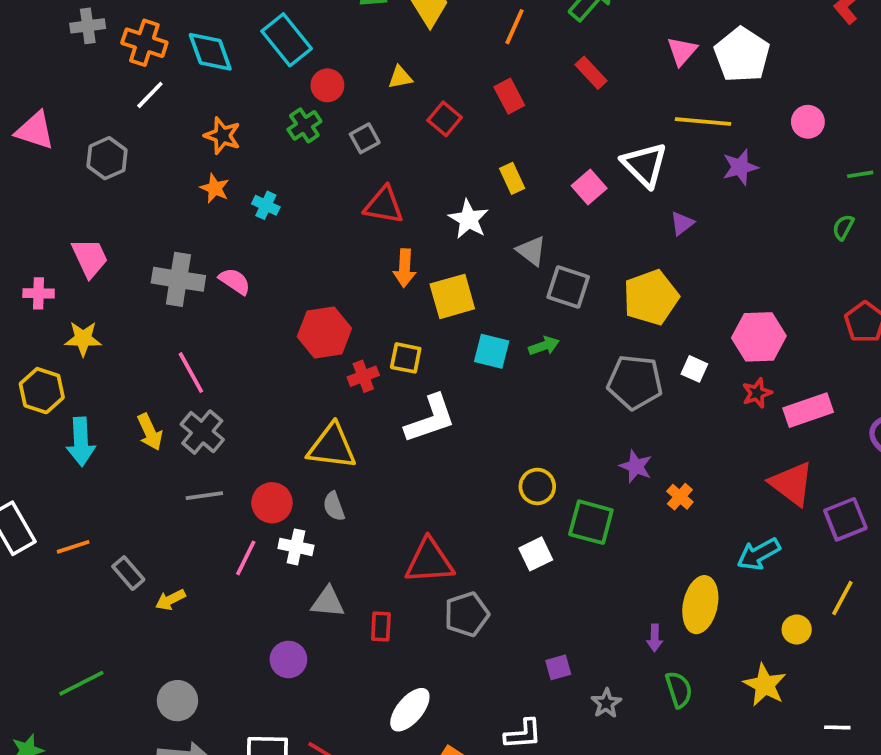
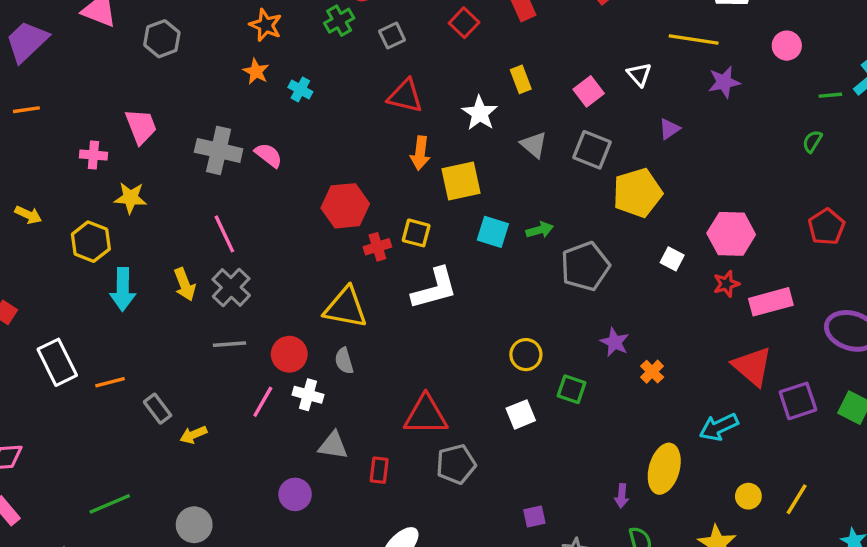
white triangle: (645, 165) -> (639, 75), size x0.6
gray square: (568, 287) -> (592, 150), moved
gray pentagon: (635, 382) -> (585, 266), moved, turned -30
green square: (591, 522) -> (572, 389), size x0.7
yellow line: (842, 598) -> (797, 499), moved

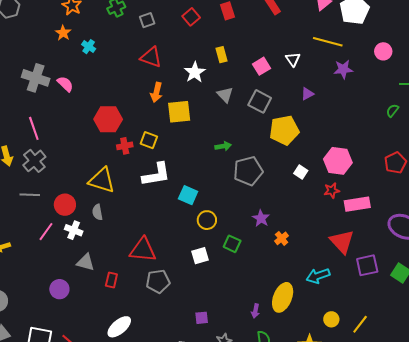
cyan square: (493, 232) -> (188, 195), moved

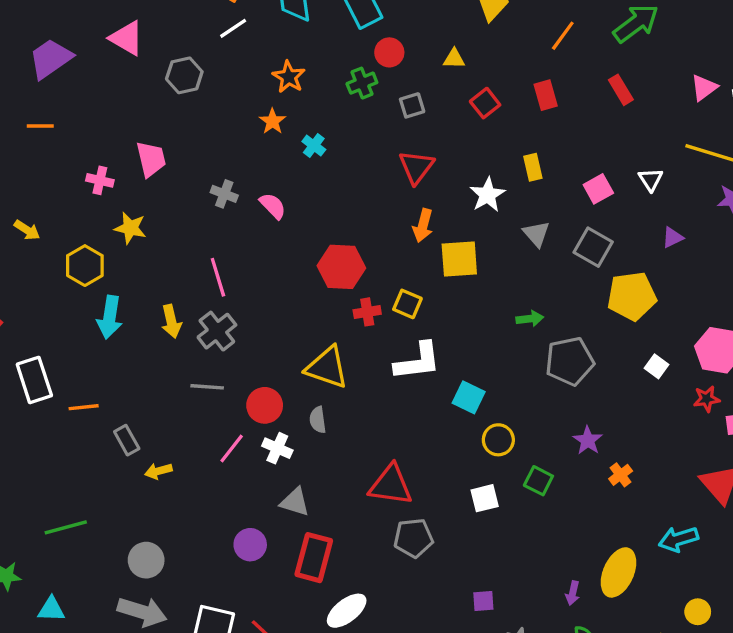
red triangle: (151, 57) -> (416, 167), turned 45
gray cross: (36, 78) -> (224, 194), size x0.6
red rectangle: (111, 280) -> (314, 558), moved, size x1.8

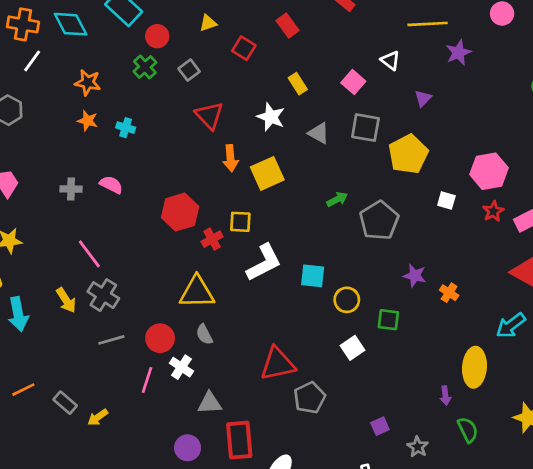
white cross: (277, 448) -> (181, 367), turned 30

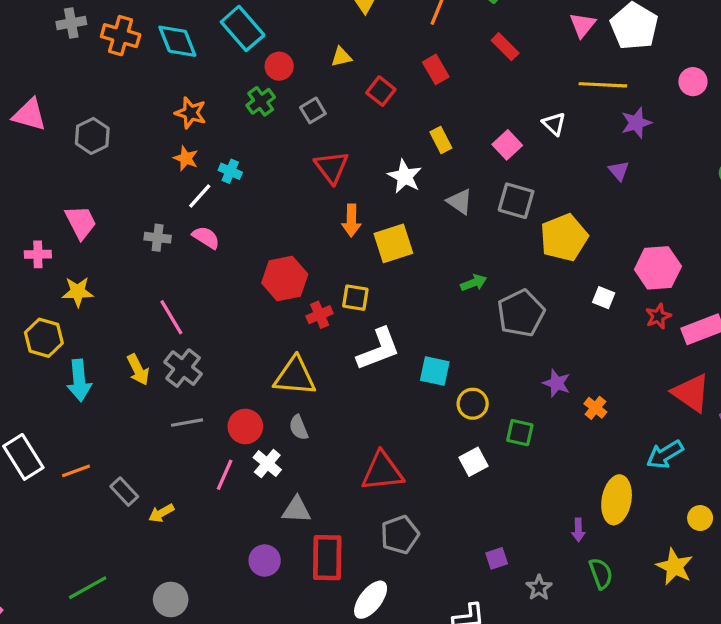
white line: (32, 61) -> (200, 196), moved
purple triangle: (423, 98) -> (619, 171), moved, turned -30
gray pentagon: (310, 398) -> (400, 535), moved

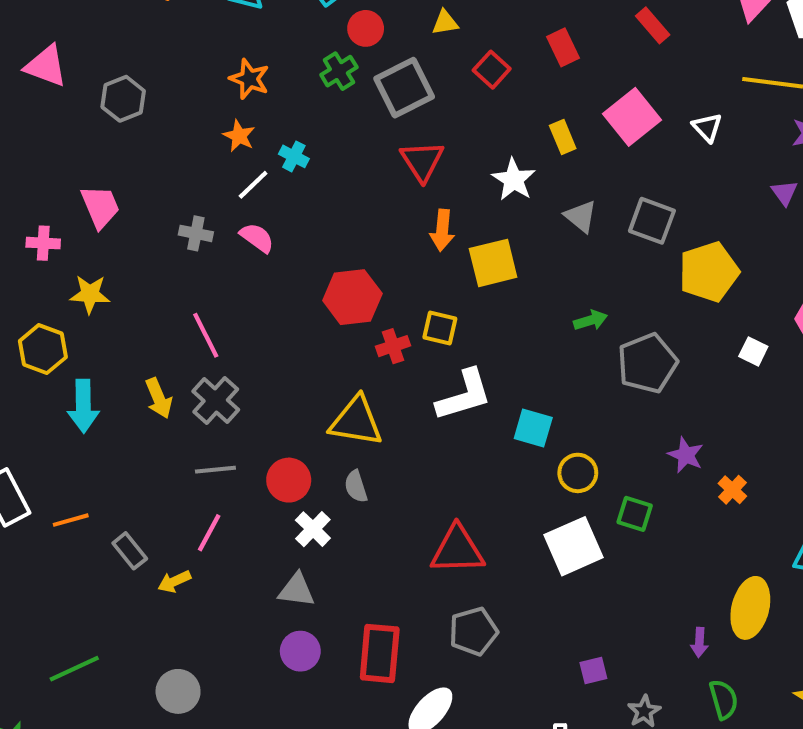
gray square: (313, 110) -> (404, 88), size x1.8
pink square: (507, 145) -> (632, 117), moved, size x1.5
white square: (474, 462) -> (573, 546), size x1.6
pink line: (225, 475) -> (209, 533), moved
gray triangle: (296, 510) -> (296, 590), moved

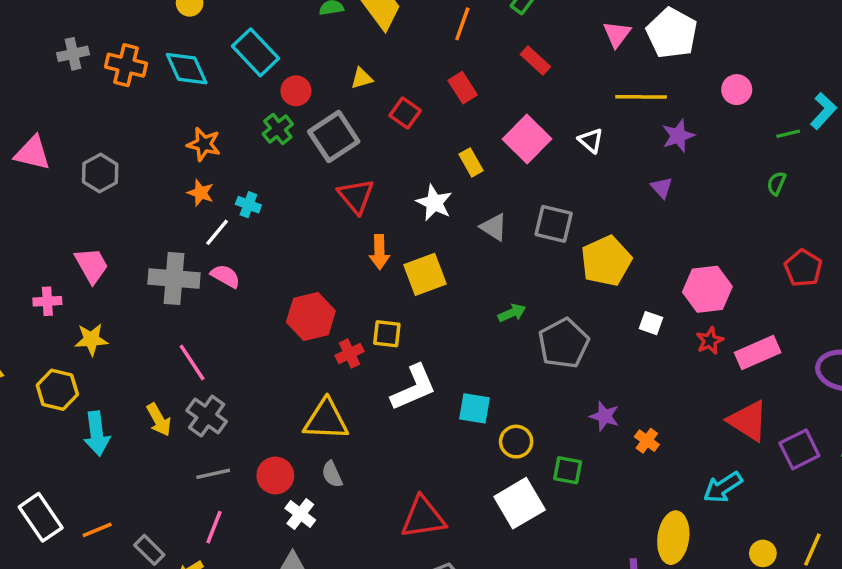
gray cross: (196, 233) -> (174, 278), size x1.8

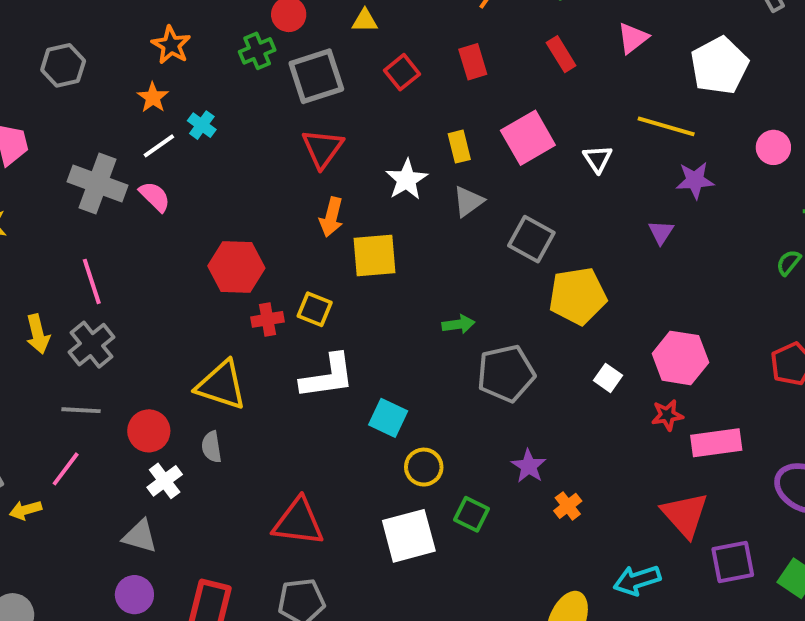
pink triangle: (617, 34) -> (633, 38), moved
gray hexagon: (100, 173) -> (63, 65), moved
gray triangle: (494, 227) -> (468, 201), moved, turned 36

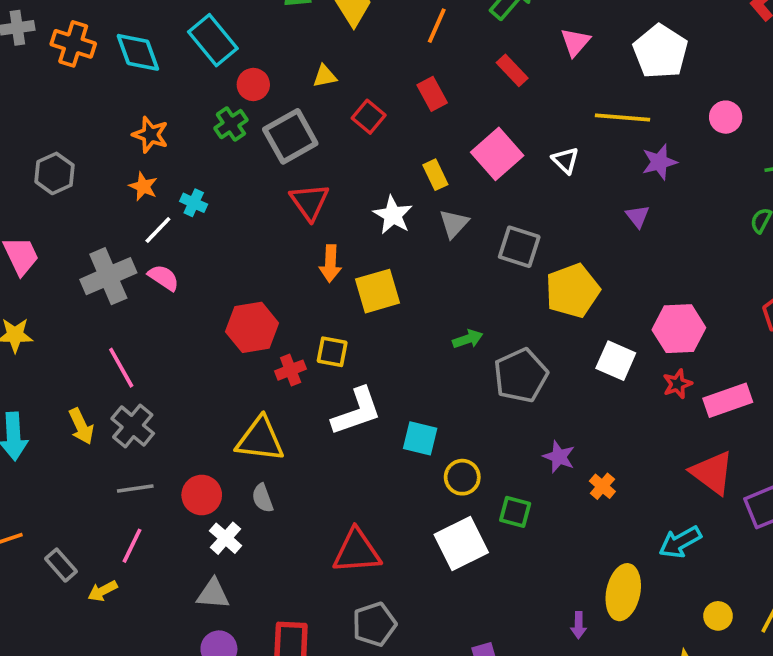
gray cross: (98, 183) -> (108, 276), turned -32
white square: (608, 378) -> (616, 361), size x1.5

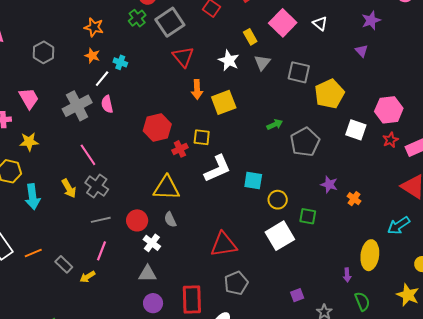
pink semicircle: (164, 278) -> (107, 104), turned -132

